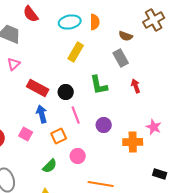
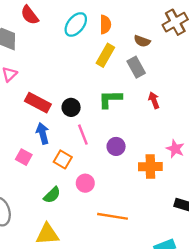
cyan ellipse: (70, 22) -> (76, 24), turned -40
yellow rectangle: (76, 52) -> (105, 55), moved
green L-shape: (99, 85) -> (110, 99), turned 100
orange square: (59, 136) -> (63, 159), turned -35

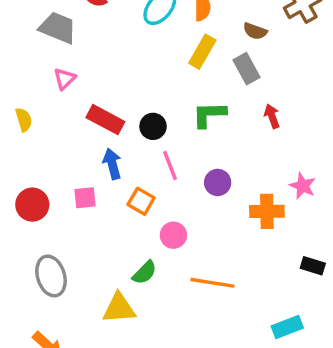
pink square: (24, 157) -> (85, 198), turned -35
green semicircle: (52, 195) -> (145, 273), moved

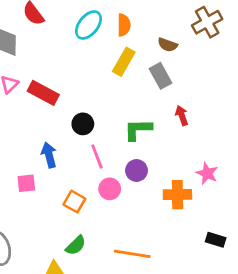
green L-shape: (209, 114) -> (138, 130), moved
red rectangle: (105, 120) -> (43, 93), moved
orange square: (141, 201) -> (74, 202), moved
pink circle: (173, 235) -> (110, 189), moved

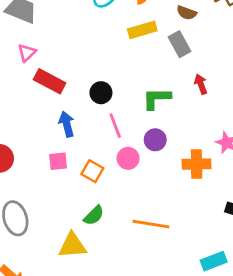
yellow rectangle: (124, 62) -> (142, 30), turned 44
red rectangle: (43, 93) -> (50, 81), moved
pink square: (26, 183) -> (58, 161), moved

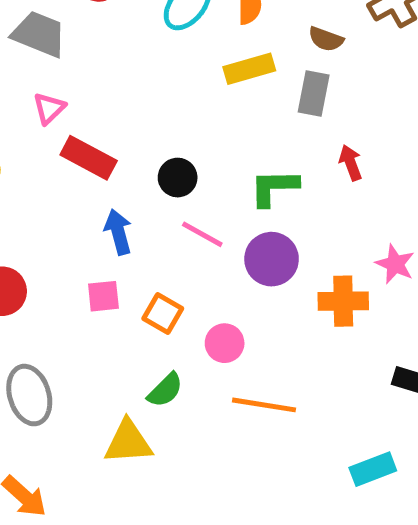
gray rectangle: (179, 44) -> (314, 93), turned 40
pink line: (115, 126) -> (202, 234), turned -40
purple circle: (155, 140) -> (272, 259), size x1.4
pink circle: (128, 158) -> (225, 343), moved

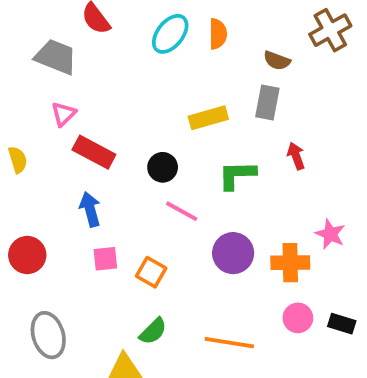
yellow rectangle: (249, 69) -> (208, 118), moved
blue arrow: (118, 232) -> (90, 209), moved
purple circle: (272, 259) -> (233, 253), moved
pink circle: (225, 343) -> (298, 318), moved

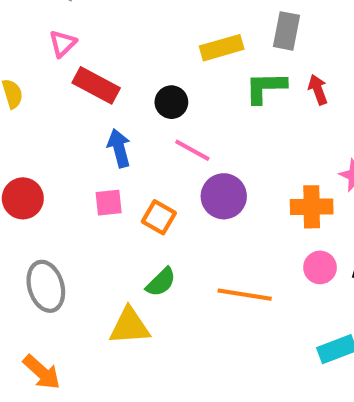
green L-shape: (237, 175) -> (266, 87), moved
blue arrow: (90, 209) -> (119, 148), moved
purple circle: (233, 253) -> (224, 196), moved

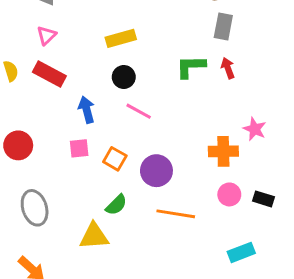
gray rectangle: (287, 31) -> (223, 26), moved
yellow rectangle: (222, 48) -> (121, 38), moved
red rectangle: (96, 85) -> (49, 74), moved
purple circle: (224, 196) -> (156, 171), moved

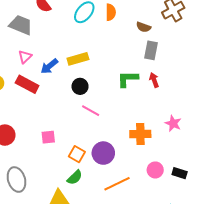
blue arrow: (87, 110) -> (49, 66), moved, turned -114
orange cross: (223, 151) -> (140, 134), moved
orange square: (115, 159) -> (77, 154), moved
orange line: (176, 214) -> (117, 184), turned -35

